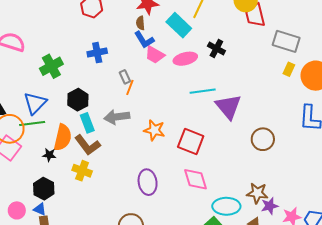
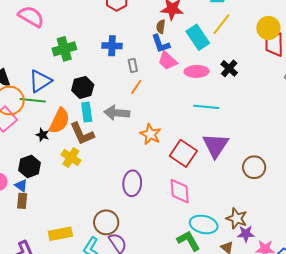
gray rectangle: (125, 77) -> (133, 65), moved
purple triangle: (228, 107) -> (216, 145), moved

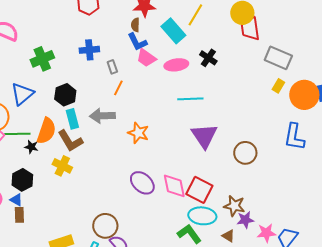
green line: (33, 100) -> (17, 134), moved
red square: (183, 153) -> (199, 190), moved
purple ellipse: (132, 183) -> (142, 183), moved, turned -45

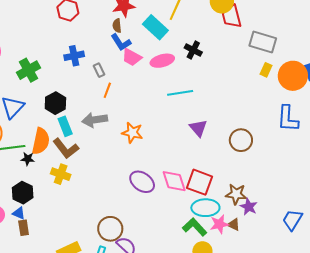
purple triangle: (204, 136) -> (198, 128), size x0.7
purple star: (245, 220) -> (249, 207), turned -30
pink star: (266, 233) -> (219, 224), moved

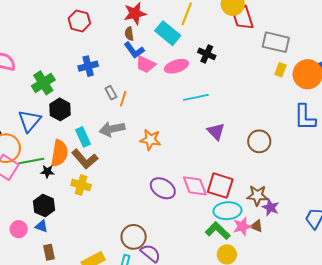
gray rectangle: (99, 70) -> (111, 93), moved
black hexagon: (55, 103) -> (60, 109), moved
brown rectangle: (24, 228) -> (49, 252), moved

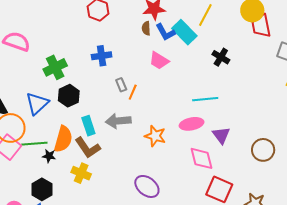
blue L-shape: (134, 50) -> (165, 32), moved
pink ellipse: (176, 66) -> (192, 124), moved
pink diamond: (195, 186) -> (201, 158), moved
purple ellipse: (163, 188) -> (147, 186), moved

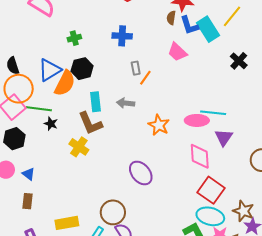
green cross: (55, 67) -> (74, 38), size x0.6
cyan line: (205, 99) -> (213, 113), moved
gray arrow: (118, 121) -> (126, 103), size x0.7
orange semicircle: (63, 139) -> (65, 83), moved
black hexagon: (42, 189) -> (14, 139), moved

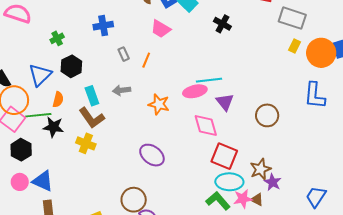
orange line: (145, 78) -> (146, 60), moved
orange semicircle: (65, 83) -> (58, 100), moved, size x0.6
black star: (51, 124) -> (53, 127), size x1.5
blue triangle: (28, 174) -> (43, 181), size x1.6
brown star: (243, 211) -> (260, 169), turned -30

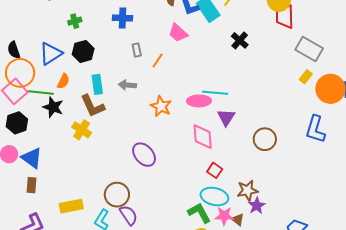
red square: (224, 156) -> (215, 170), size x0.6

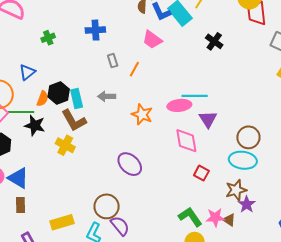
black hexagon: (83, 51) -> (59, 93), moved
blue triangle: (51, 53) -> (27, 72), size x0.7
cyan ellipse: (214, 196) -> (243, 160), moved

